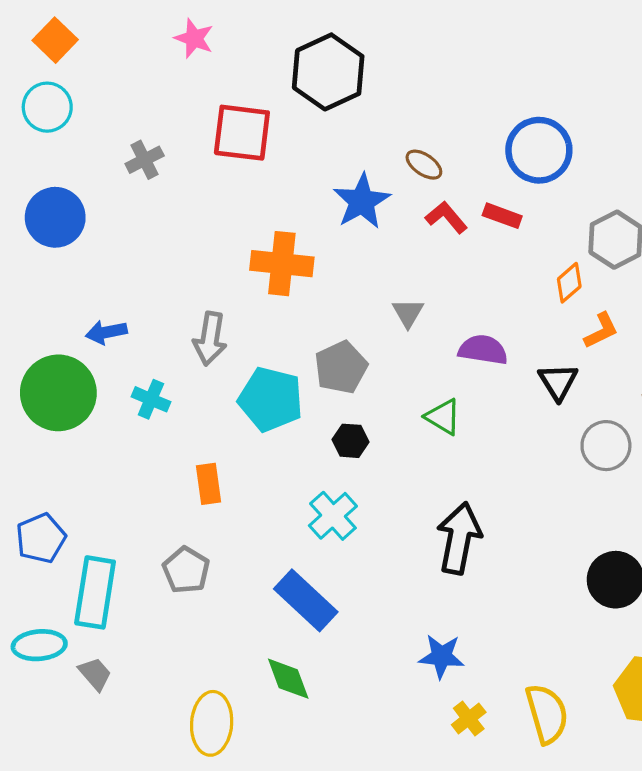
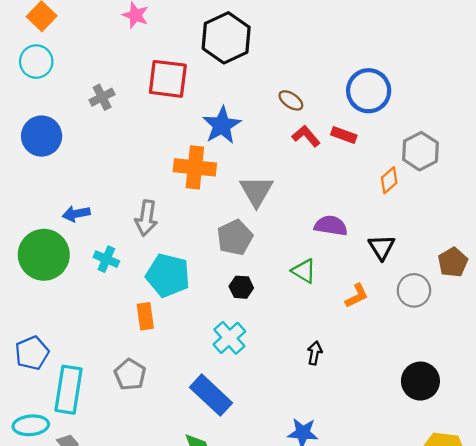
blue star: (362, 201) -> (222, 125), moved
gray triangle: (408, 313) -> (256, 191), moved, size x1.6
orange L-shape: (601, 331) -> (357, 296), moved
cyan pentagon: (271, 399) -> (168, 275), moved
black arrow: (459, 538) -> (315, 353), size x0.5

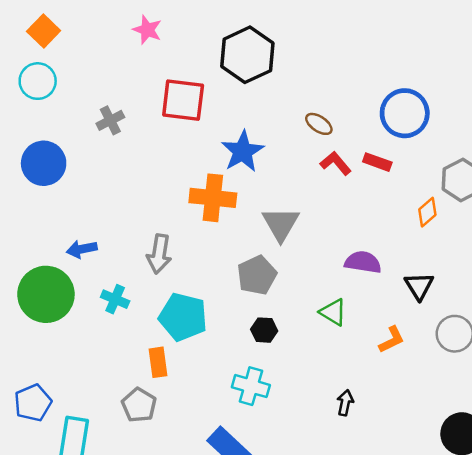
cyan cross: (229, 338) -> (251, 386), turned -32
gray pentagon: (130, 375) -> (139, 405), moved

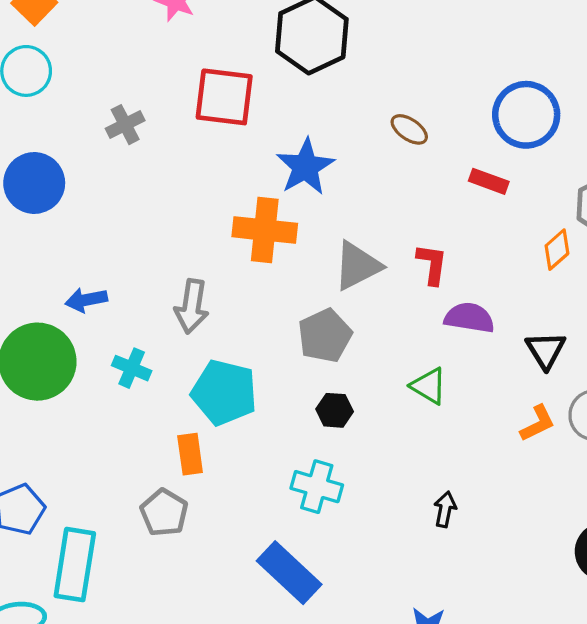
red L-shape: (336, 163) -> (432, 264), moved, turned 48
gray triangle: (281, 224) -> (357, 266), turned 33
orange L-shape: (392, 340) -> (538, 423), moved

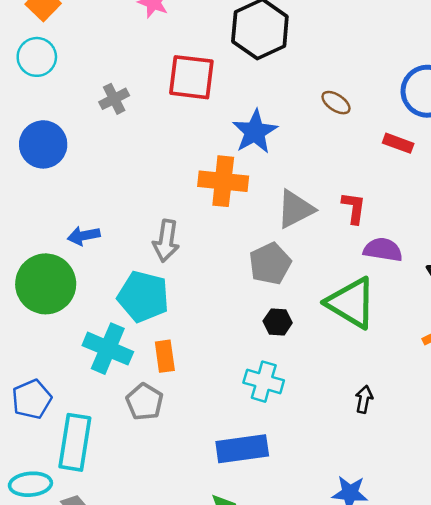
cyan cross: (132, 368) -> (108, 349), moved, size x1.6
green triangle: (429, 386) -> (351, 303), size x1.8
cyan pentagon: (224, 392) -> (143, 297), moved
blue rectangle: (289, 573) -> (242, 449), turned -51

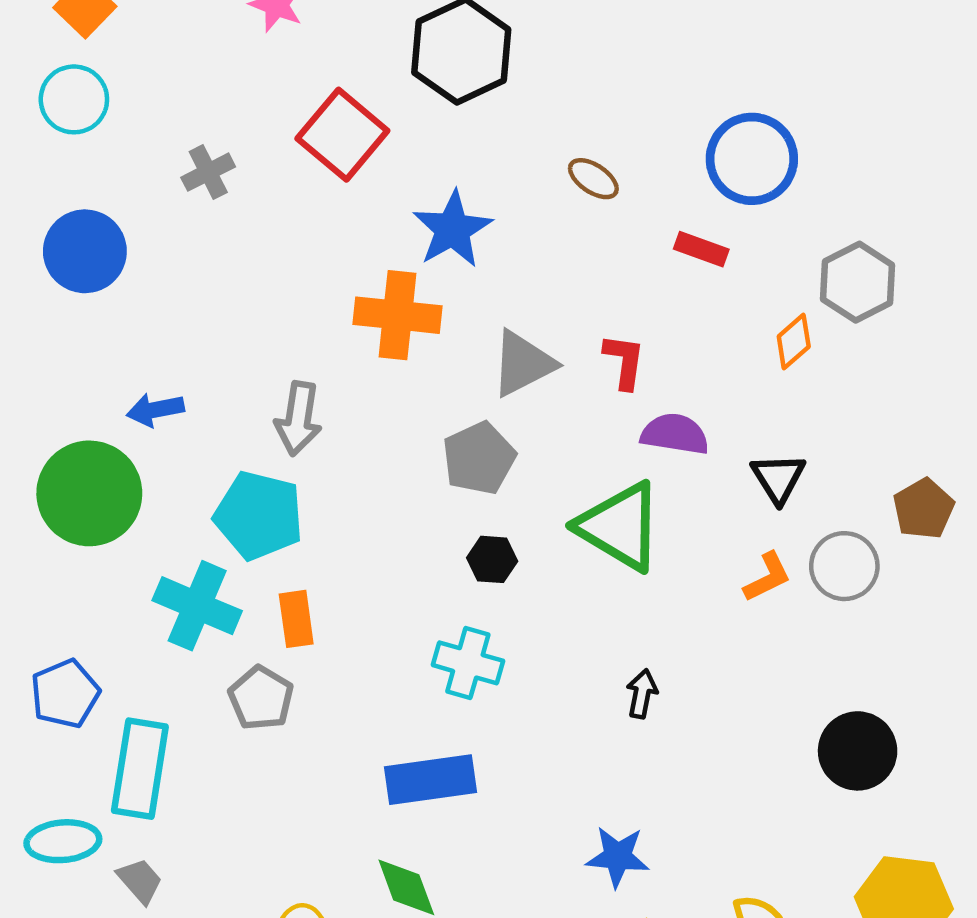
red square: (191, 77) -> (342, 135), turned 33

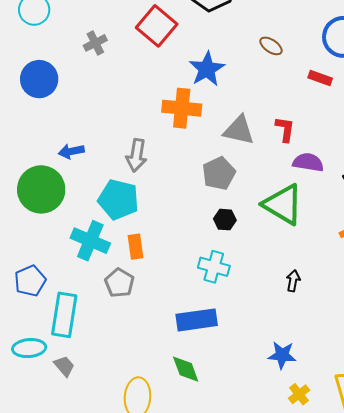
gray triangle: (523, 364) -> (239, 130), turned 40

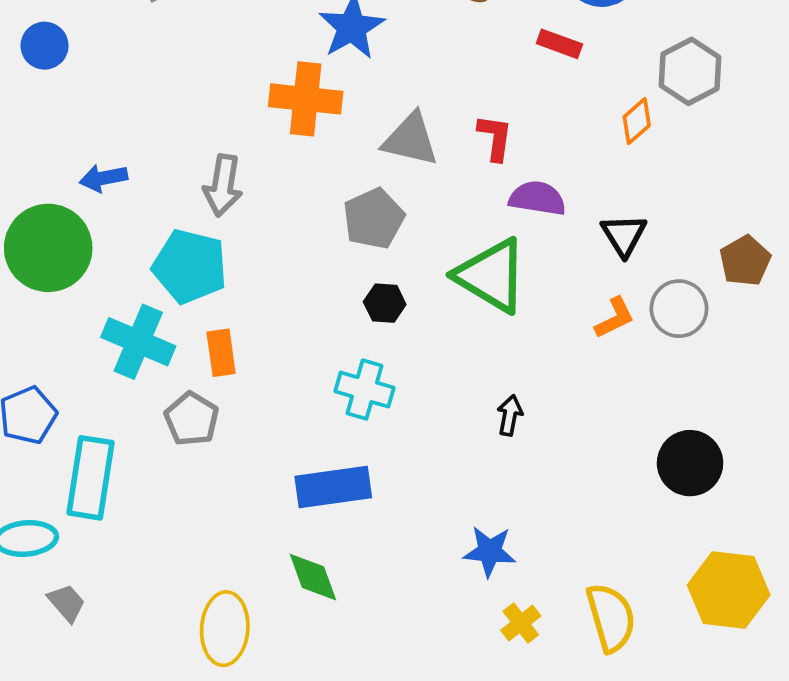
blue circle: (39, 79) -> (45, 46), size x0.7
gray trapezoid: (64, 366) -> (67, 603), moved

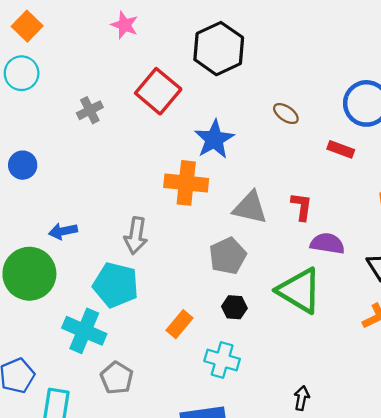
blue circle: (45, 46) -> (23, 165), moved
orange rectangle: (221, 353) -> (179, 324), moved, turned 48
black arrow: (510, 415) -> (302, 398), moved

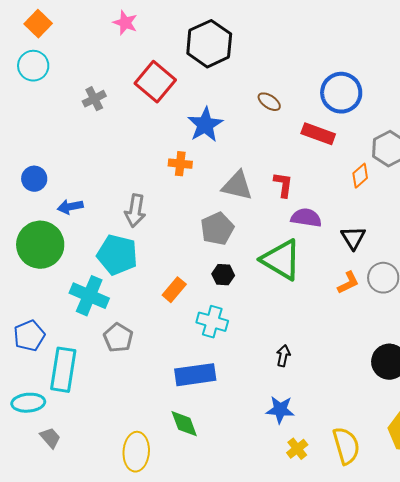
red rectangle: (341, 149) -> (318, 134), size x1.4
blue circle: (23, 165) -> (34, 179), moved
orange cross: (186, 183) -> (180, 164), size x0.6

